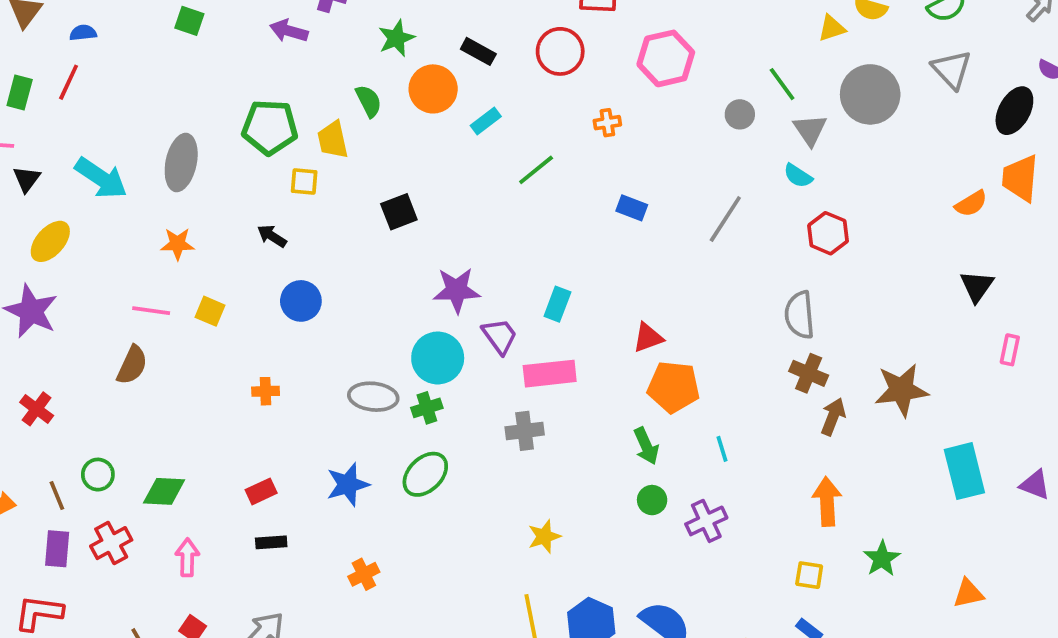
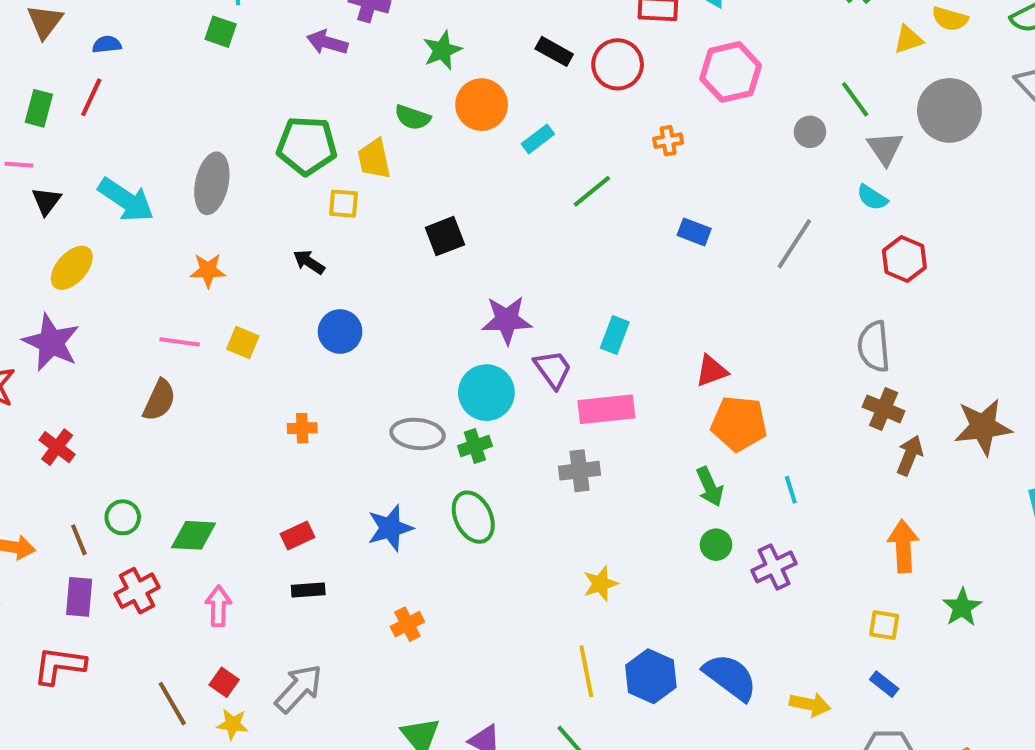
black rectangle: (478, 51) -> (554, 51), moved
green semicircle: (369, 101) -> (413, 117), turned 136
green ellipse: (425, 474) -> (473, 517), turned -72

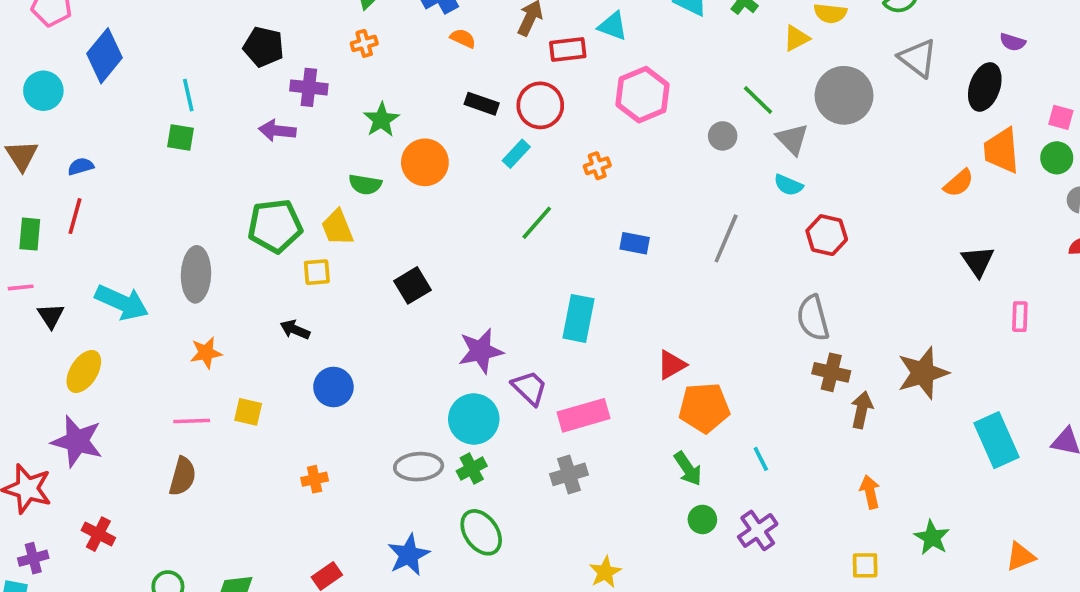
cyan rectangle: (538, 139) -> (516, 154), moved
cyan rectangle: (615, 335) -> (578, 318), moved, size x1.4
orange arrow: (903, 546) -> (870, 492), size x0.7

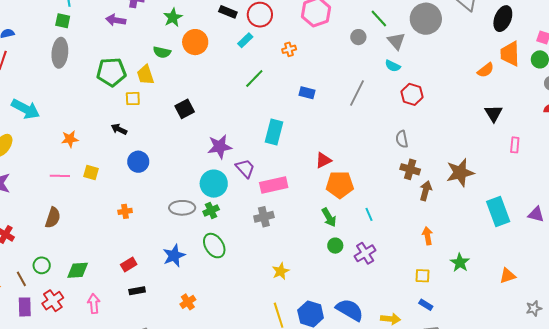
gray ellipse: (196, 274) -> (60, 53), moved
gray semicircle: (813, 318) -> (402, 139), size x0.7
brown semicircle: (183, 476) -> (53, 218), moved

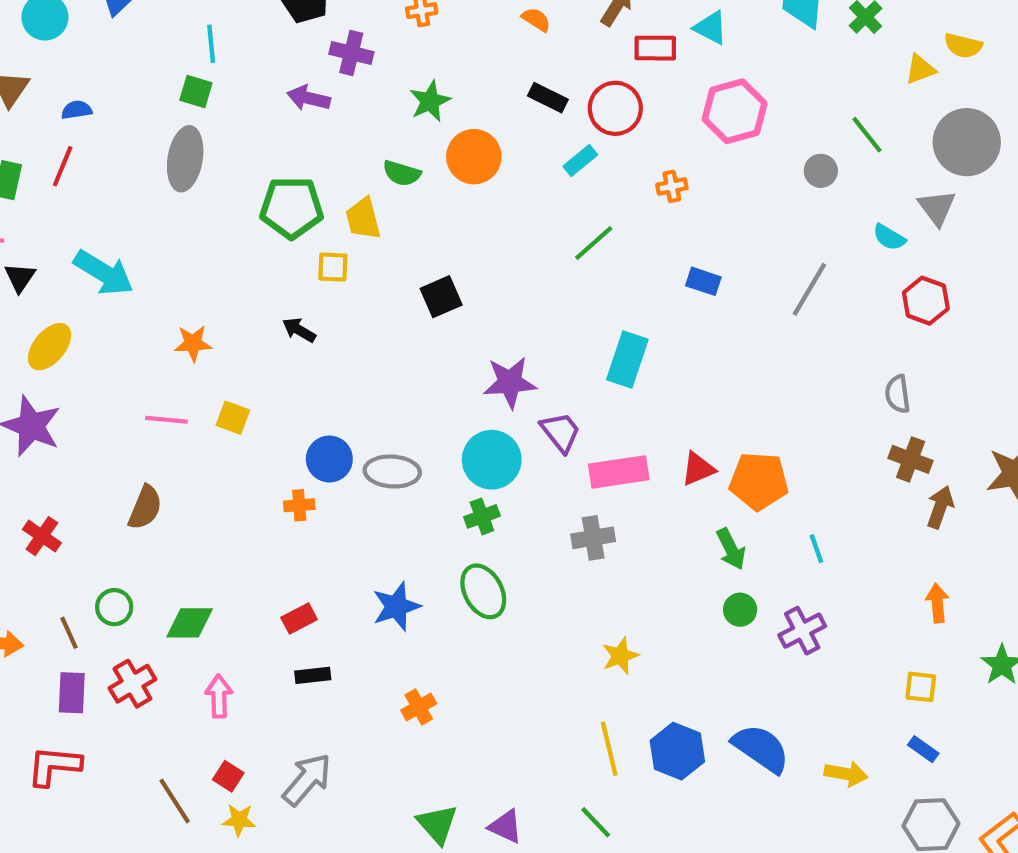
gray triangle: (396, 41) -> (937, 208), moved
red triangle: (323, 160) -> (698, 469), moved
blue circle: (138, 162) -> (329, 459), moved
gray ellipse: (182, 208) -> (392, 471), moved

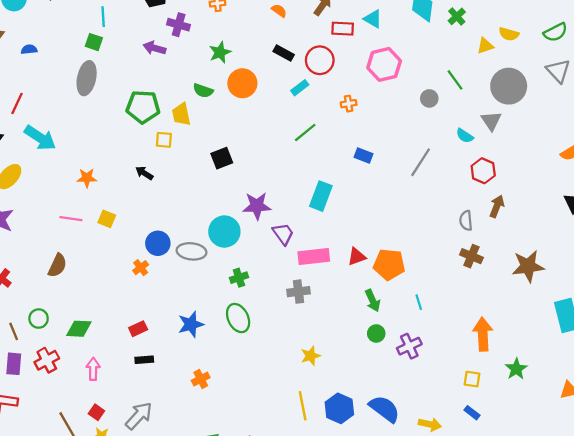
red line: (63, 166) -> (17, 103), moved
cyan circle: (492, 460) -> (224, 232), moved
orange cross: (299, 505) -> (141, 268), turned -35
brown arrow: (940, 507) -> (497, 206), moved
orange arrow: (937, 603) -> (483, 334), size x1.6

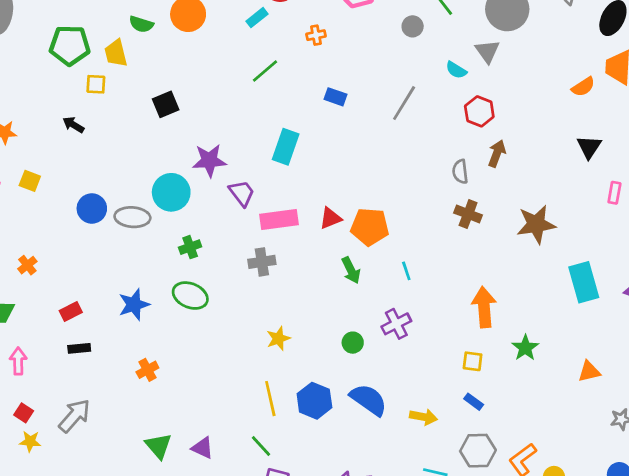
orange cross: (141, 268) -> (27, 265), moved
green ellipse: (238, 318) -> (190, 296), turned -40
green circle: (376, 333) -> (353, 343), moved

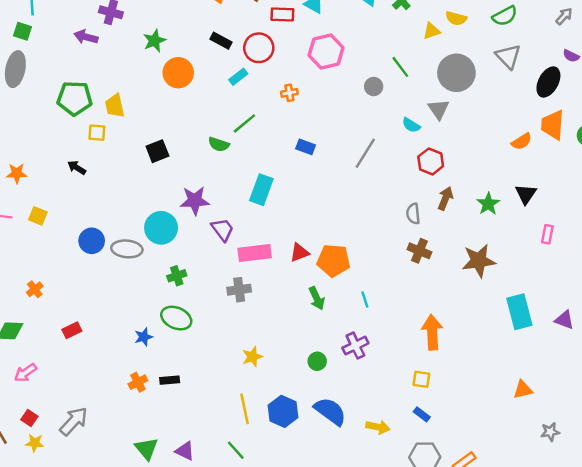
green semicircle: (141, 24) -> (219, 144), moved
blue star: (134, 305) -> (144, 337), moved, size x0.7
black rectangle: (79, 348) -> (170, 380), moved
green star: (525, 348) -> (488, 204), moved
pink arrow: (18, 361) -> (25, 373), turned -125

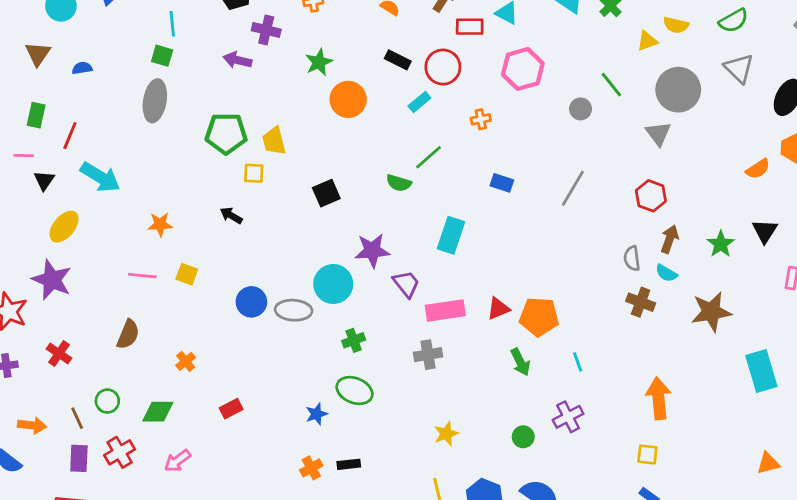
cyan semicircle: (411, 125) -> (666, 273), moved

